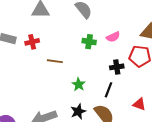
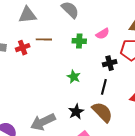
brown line: (55, 61) -> (44, 39), moved
green star: (79, 84) -> (74, 77), moved

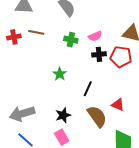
black cross: (110, 63) -> (99, 54), moved
black star: (76, 112) -> (63, 115), moved
brown semicircle: (102, 112) -> (97, 116), moved

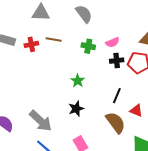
black line: (88, 89) -> (117, 96), moved
gray arrow: (22, 114) -> (41, 121), turned -120
black star: (63, 115) -> (76, 109), moved

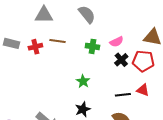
black cross: (117, 61) -> (121, 60), turned -32
black line: (117, 96) -> (123, 95), turned 63
red triangle: (136, 111) -> (143, 90), moved

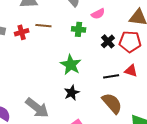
pink semicircle: (116, 42) -> (98, 14), moved
green star: (83, 81) -> (71, 65), size x1.5

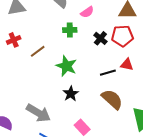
brown line: (43, 26) -> (38, 51), moved, turned -35

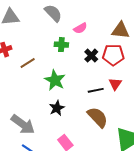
red triangle: (127, 65) -> (115, 84), turned 48

